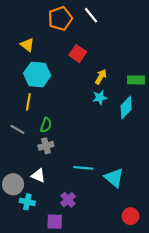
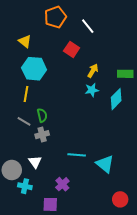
white line: (91, 15) -> (88, 26), moved
green semicircle: (46, 125) -> (42, 115), turned -32
gray line: (17, 129) -> (24, 121), moved
white triangle: (38, 175) -> (35, 162), turned 32

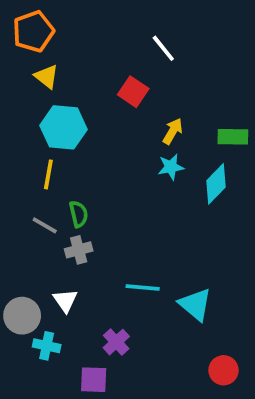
orange pentagon: (55, 17) -> (33, 31), moved

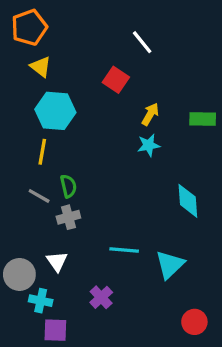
cyan diamond: (216, 184) -> (188, 201), moved, turned -48
cyan triangle: (195, 304) -> (170, 265), turned 36
purple square: (94, 380) -> (55, 330), moved

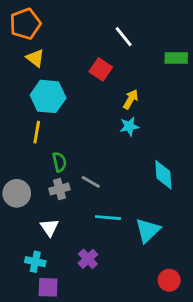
green rectangle: (203, 119) -> (176, 58), moved
gray line: (39, 196) -> (91, 182), moved
gray circle: (19, 274) -> (17, 193), moved

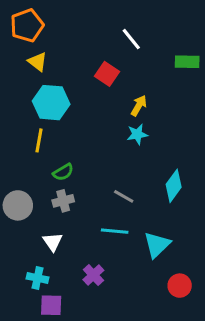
green semicircle: (59, 162) -> (63, 172), turned 72
cyan diamond: (163, 175) -> (174, 186), turned 40
gray line: (91, 182) -> (124, 196), moved
red circle: (169, 280) -> (180, 286), moved

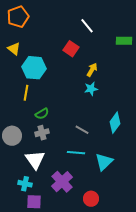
yellow triangle: (37, 62) -> (14, 49), moved
white triangle: (53, 242) -> (35, 160), size x1.5
purple cross: (93, 275) -> (62, 182), size x1.5
red circle: (180, 286) -> (91, 199), moved

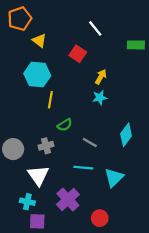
yellow triangle: (14, 49) -> (39, 41), moved
yellow line: (26, 93) -> (50, 100), moved
green semicircle: (42, 114) -> (65, 125), moved

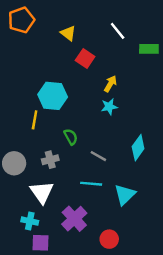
white line: (95, 28) -> (118, 31), moved
yellow triangle: (39, 41) -> (68, 33), moved
cyan hexagon: (37, 75) -> (53, 96), moved
yellow line: (50, 100) -> (35, 120), moved
green semicircle: (65, 125) -> (71, 137), turned -88

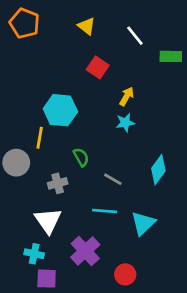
orange pentagon: (21, 20) -> (24, 23), turned -30
yellow triangle: (68, 33) -> (87, 26), moved
gray circle: (14, 163) -> (16, 163), moved

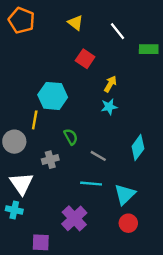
white triangle: (48, 221) -> (21, 184), moved
cyan cross: (34, 254) -> (14, 210), moved
red circle: (125, 274) -> (128, 223), moved

